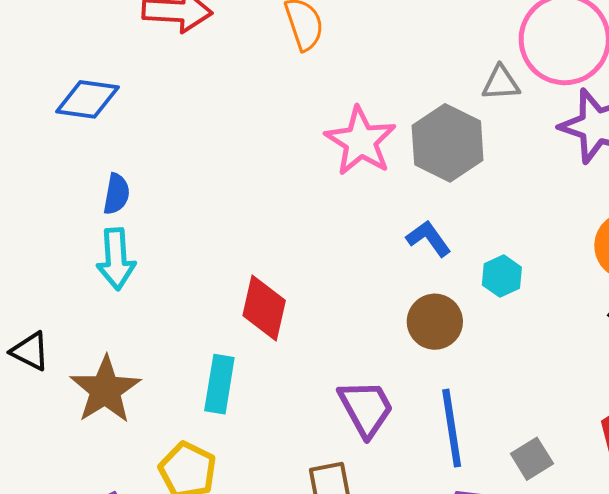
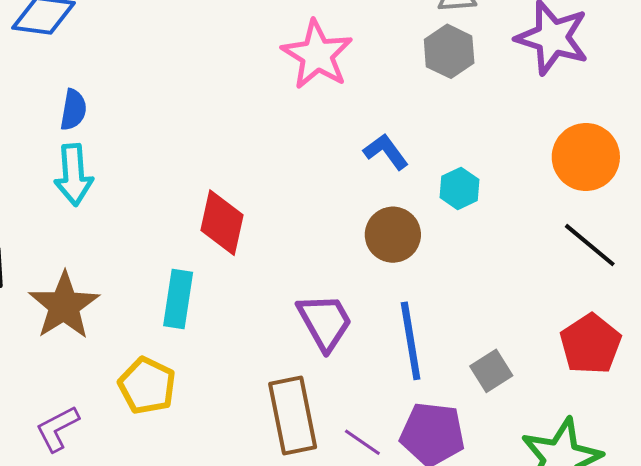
gray hexagon: (448, 143) -> (449, 51), moved, size x0.7

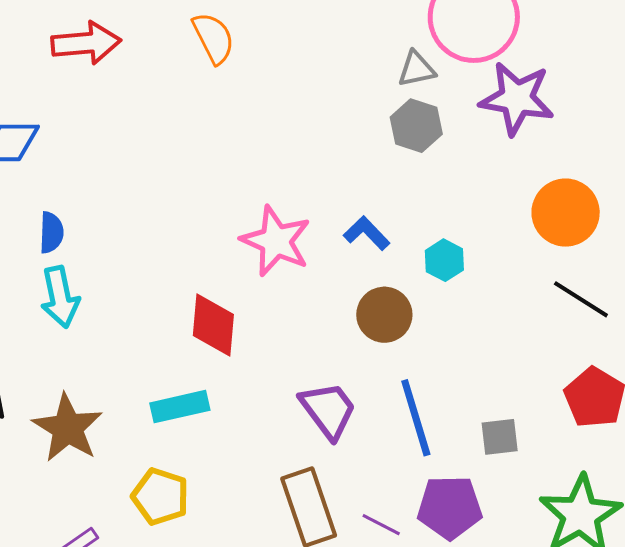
pink star: (317, 55) -> (276, 241), moved
cyan rectangle: (178, 299) -> (180, 407), turned 76
gray square: (491, 371) -> (500, 437), turned 33

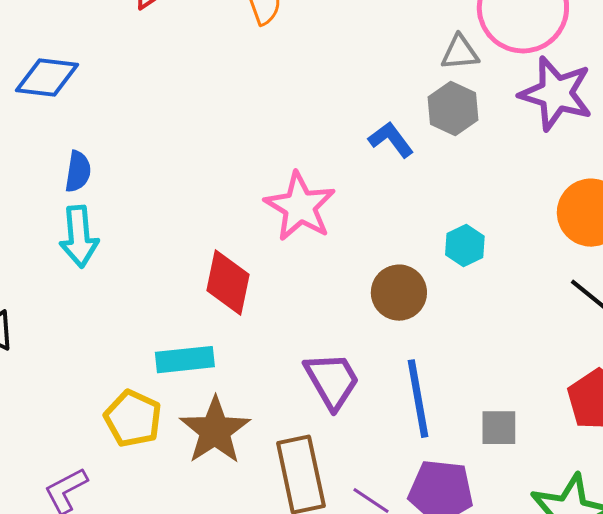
blue L-shape: (367, 233) -> (391, 140), moved
brown star: (68, 428) -> (215, 431), moved
yellow pentagon: (160, 497) -> (133, 419), moved

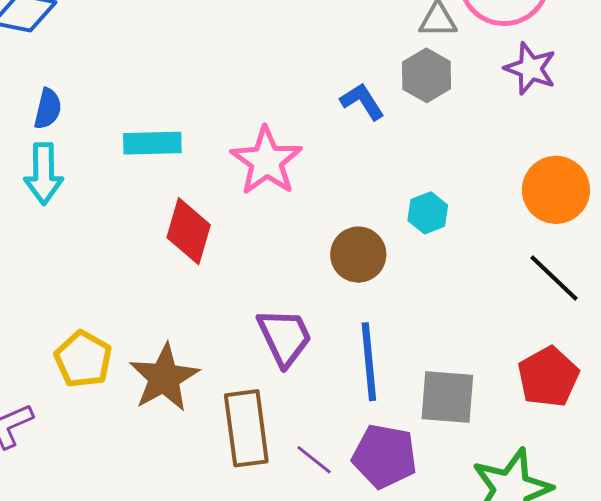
purple star: (556, 94) -> (530, 68), size x0.7
cyan rectangle: (185, 360) -> (152, 143), moved
gray square: (499, 428) -> (447, 397), size x1.5

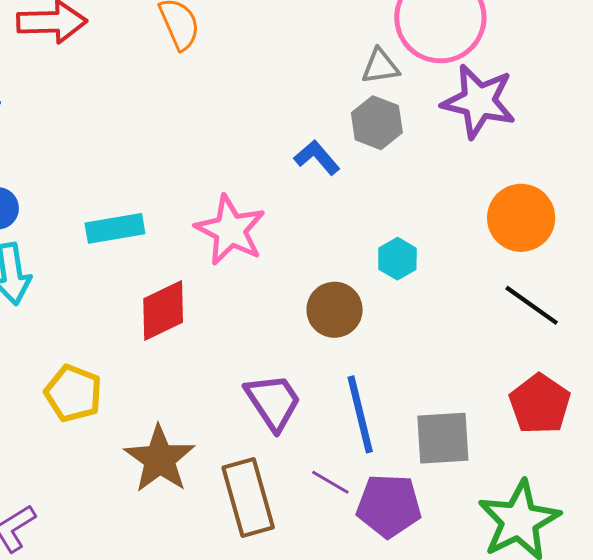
purple star: (530, 68) -> (479, 101), size x1.4
red diamond: (189, 231) -> (163, 310), turned 56
yellow pentagon: (83, 359) -> (73, 393), moved
purple line: (314, 460) -> (330, 482), moved

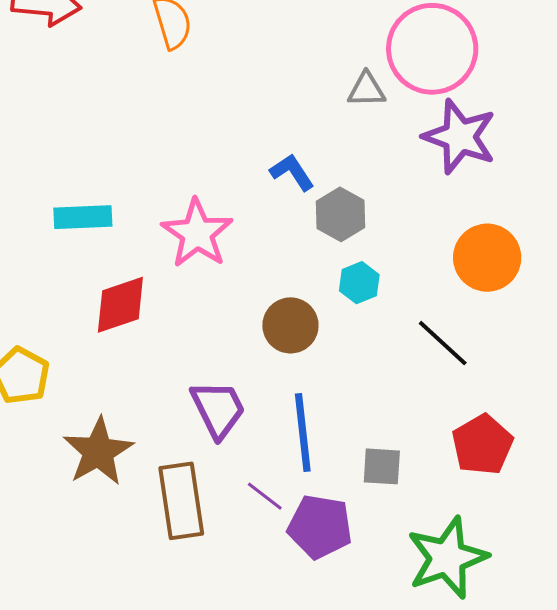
gray hexagon: (377, 123) -> (341, 214), moved
black line: (532, 305) -> (443, 343), moved
gray square: (443, 438) -> (382, 466), size x0.7

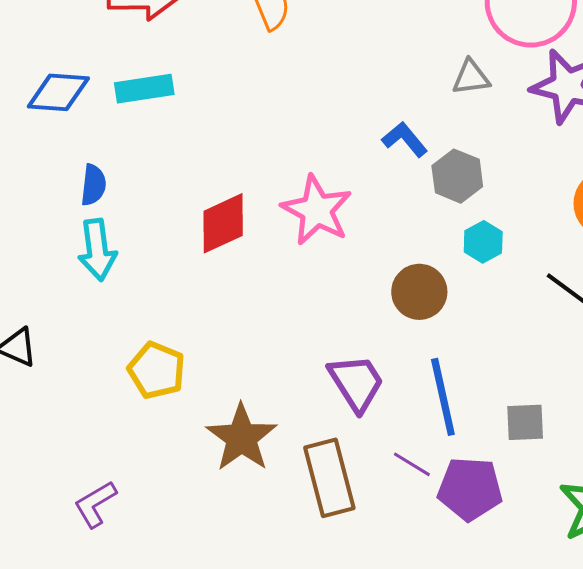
gray triangle: (366, 90) -> (471, 77), moved
cyan rectangle: (83, 217) -> (144, 89), moved
red diamond: (120, 305) -> (223, 223), moved

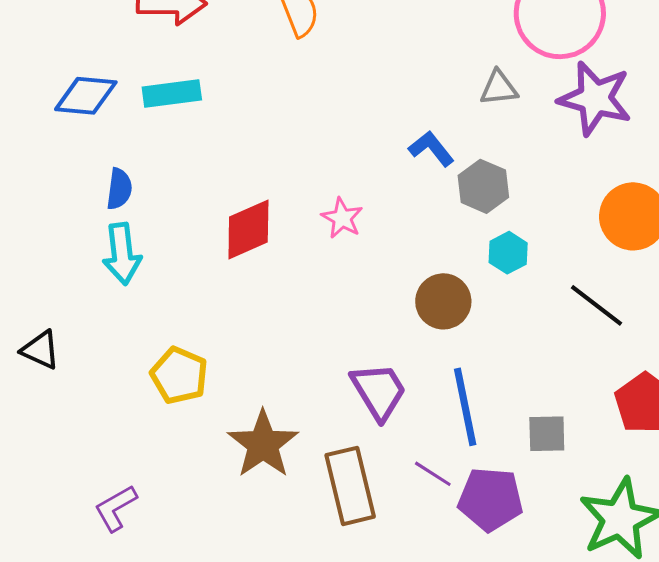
pink star: (317, 210) -> (342, 218), size x0.6

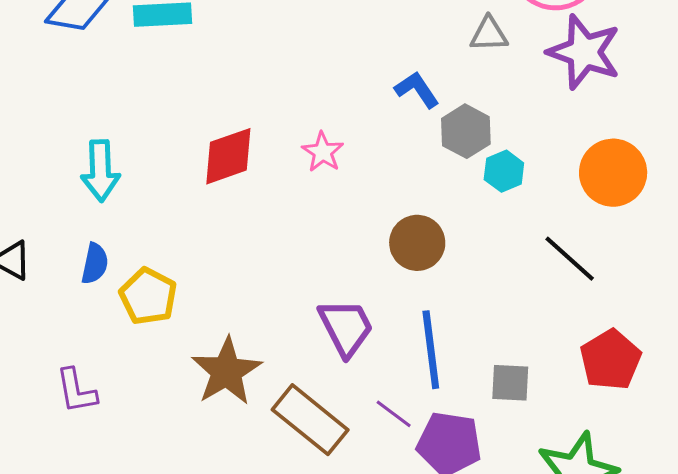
blue semicircle: (119, 189) -> (95, 264), moved
cyan hexagon: (508, 253) -> (504, 171), moved
brown rectangle: (350, 486) -> (310, 420), turned -42
purple L-shape: (116, 508) -> (76, 391), moved, turned -75

